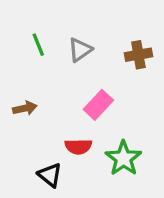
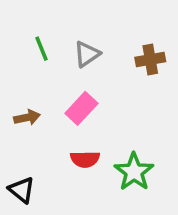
pink rectangle: (98, 105) -> (81, 108), moved
black triangle: (50, 175) -> (22, 190), moved

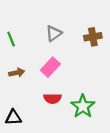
green line: (42, 49) -> (11, 39), moved
black triangle: (22, 190) -> (13, 117), turned -42

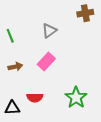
brown cross: (93, 37) -> (85, 13), moved
red semicircle: (53, 98) -> (35, 98), moved

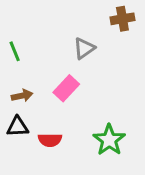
gray triangle: (49, 31) -> (84, 48), moved
black triangle: (12, 108) -> (18, 127), moved

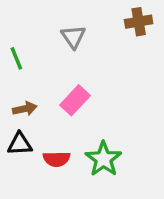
gray triangle: (84, 48) -> (73, 37), moved, turned -30
green star: (109, 140) -> (103, 159), moved

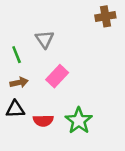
gray triangle: (73, 37) -> (44, 39), moved
green line: (16, 58) -> (17, 55), moved

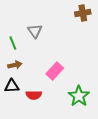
pink rectangle: (57, 76) -> (55, 71), moved
green star: (79, 121) -> (79, 96), moved

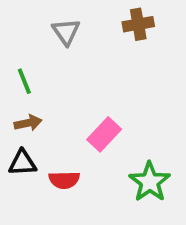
brown cross: (83, 13) -> (138, 24), moved
gray triangle: (35, 31) -> (66, 32), moved

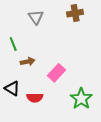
brown arrow: (28, 123) -> (28, 62), moved
black triangle: (22, 163) -> (12, 88), turned 35

